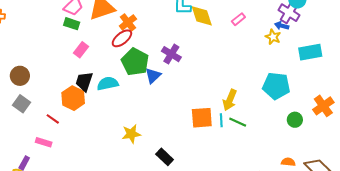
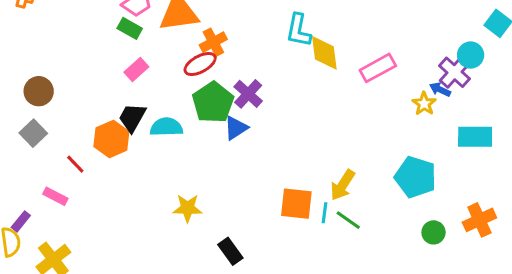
pink rectangle: (238, 19) -> (378, 68), size x1.6
purple cross: (171, 54) -> (248, 94), moved

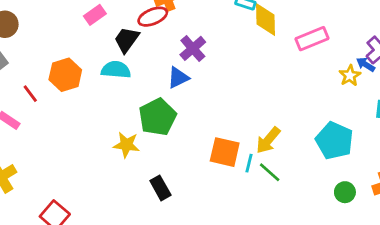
green pentagon: (213, 102) -> (157, 117), moved
black trapezoid: (132, 118) -> (127, 40), moved

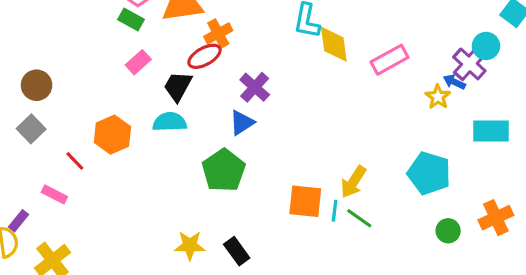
yellow star: (126, 145) -> (190, 245), moved

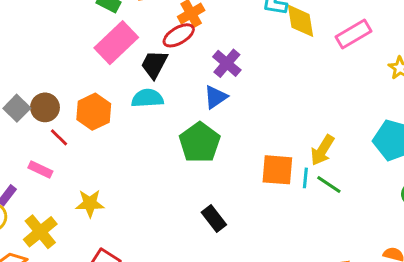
pink rectangle: (138, 62) -> (116, 43), size x1.8
brown circle: (37, 85) -> (45, 107), moved
yellow star: (190, 245) -> (90, 203), moved

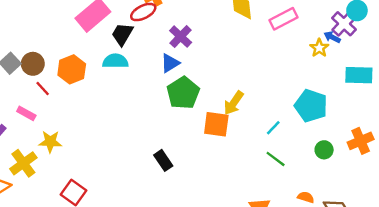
green pentagon: (200, 143) -> (183, 93), moved
yellow arrow: (322, 150) -> (234, 103), moved
cyan line: (305, 178) -> (273, 128), moved, turned 35
green line: (329, 184) -> (276, 159), moved
yellow star: (90, 203) -> (50, 142), moved

